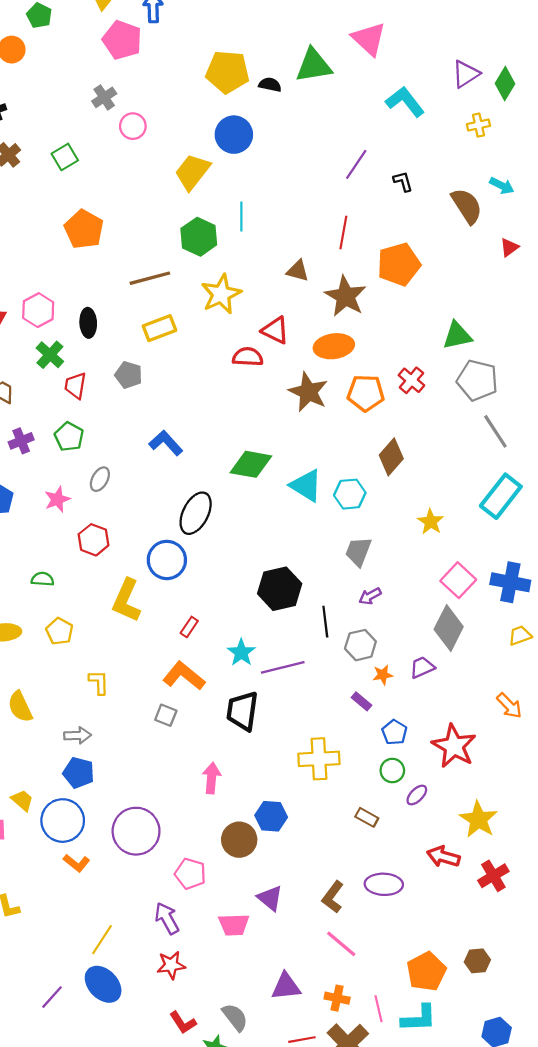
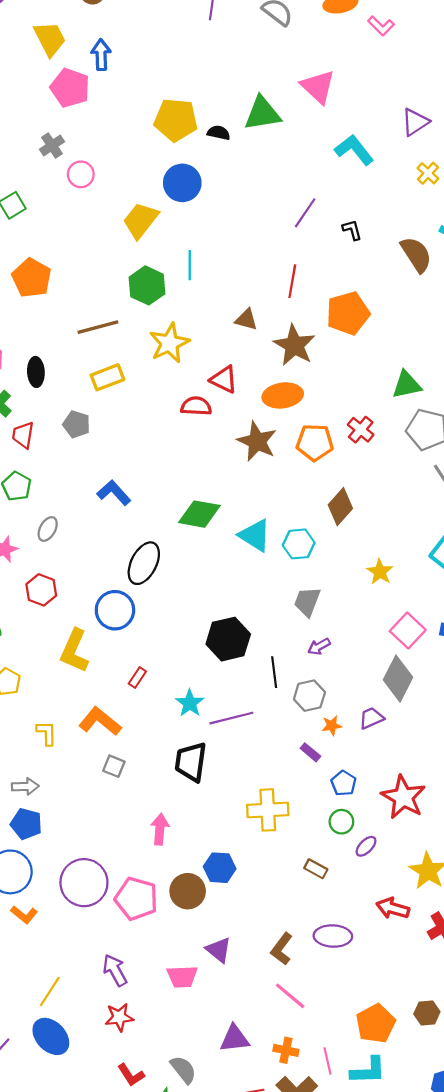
yellow cross: (478, 125) -> (428, 173), turned -35
orange L-shape: (184, 676) -> (100, 721), moved
pink pentagon: (190, 874) -> (136, 899), moved, size x1.4

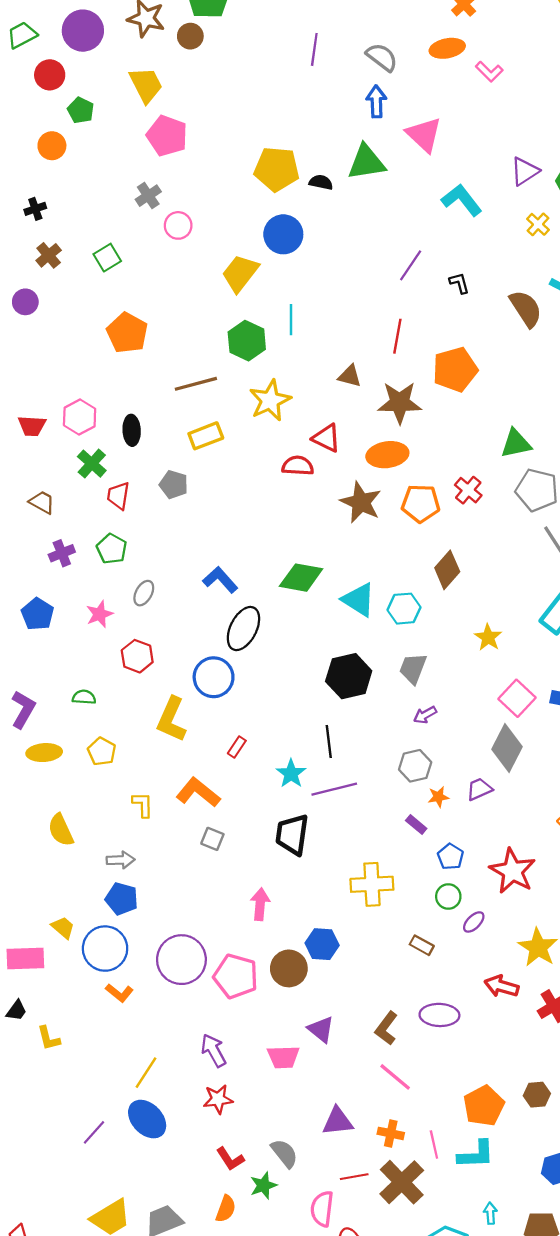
blue arrow: (101, 55) -> (376, 101), moved
brown star: (294, 345) -> (400, 403), turned -30
blue L-shape: (114, 493) -> (220, 580), moved
black hexagon: (228, 639) -> (349, 676), moved
black line: (274, 672) -> (329, 741), moved

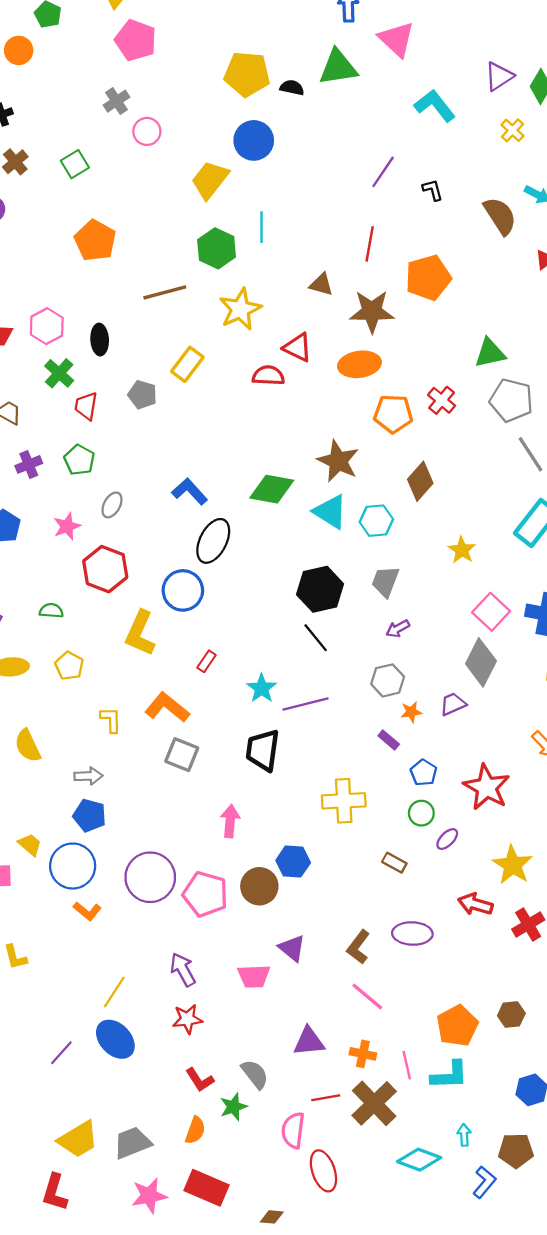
yellow rectangle: (206, 436) -> (187, 364), moved, turned -32
brown star: (361, 502) -> (338, 461), moved
red hexagon: (137, 656) -> (105, 569), size x1.4
black line: (329, 741) -> (316, 638), moved, turned -32
gray square: (212, 839) -> (182, 755), size x1.4

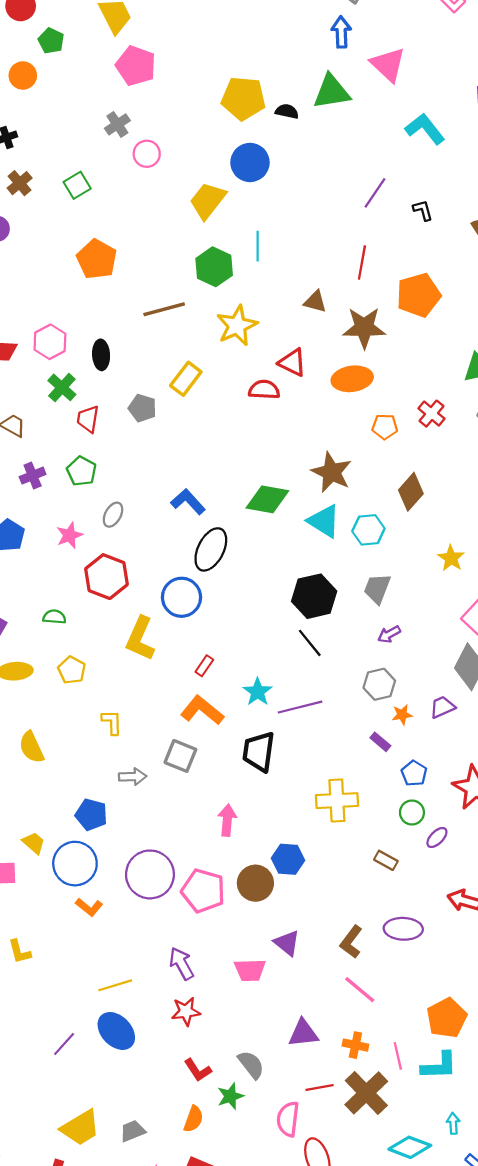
orange pentagon: (393, 414) -> (385, 427), size x0.7
orange L-shape: (167, 707) -> (202, 710), moved
gray arrow: (88, 776) -> (133, 777), moved
yellow line: (114, 992) -> (115, 985), turned 40
gray trapezoid: (132, 1143) -> (133, 1131), size x0.7

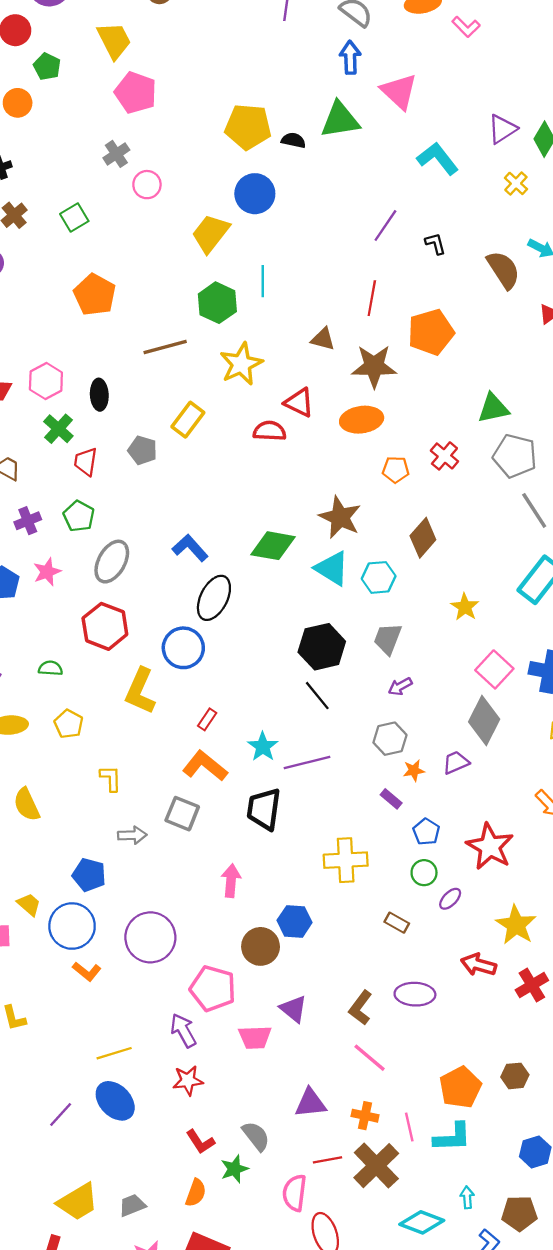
gray ellipse: (113, 515) -> (112, 562), size x1.6
pink star: (70, 535) -> (47, 572), moved
pink pentagon: (203, 891) -> (213, 988), moved

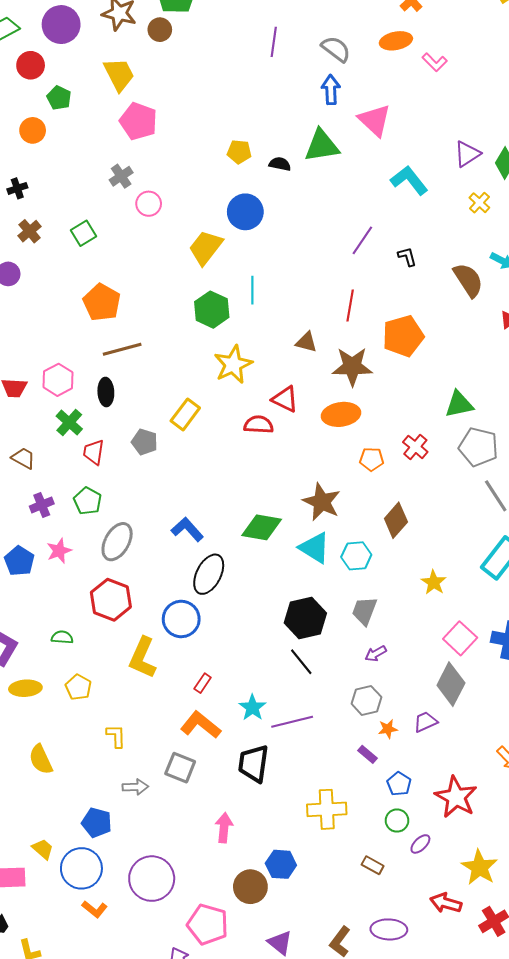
yellow pentagon: (248, 127) -> (239, 152), size x0.6
brown line: (165, 347) -> (122, 349), moved

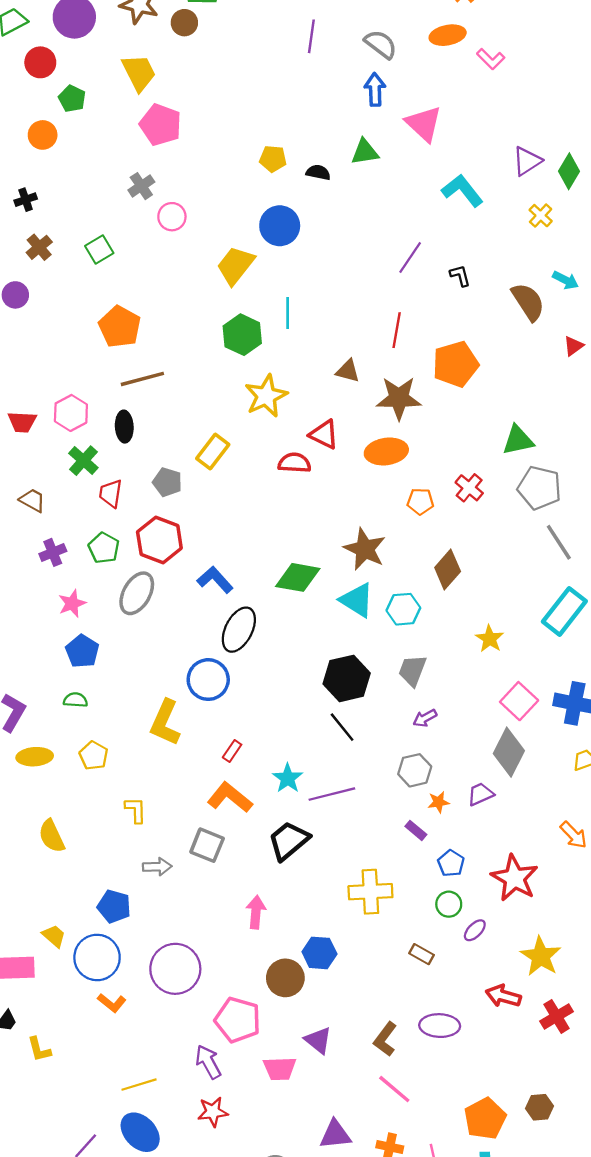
green triangle: (322, 146) -> (365, 152), size x0.7
blue pentagon: (19, 561) -> (82, 651), moved
red hexagon: (111, 600) -> (159, 540), moved
black trapezoid: (253, 764) -> (289, 841), turned 42

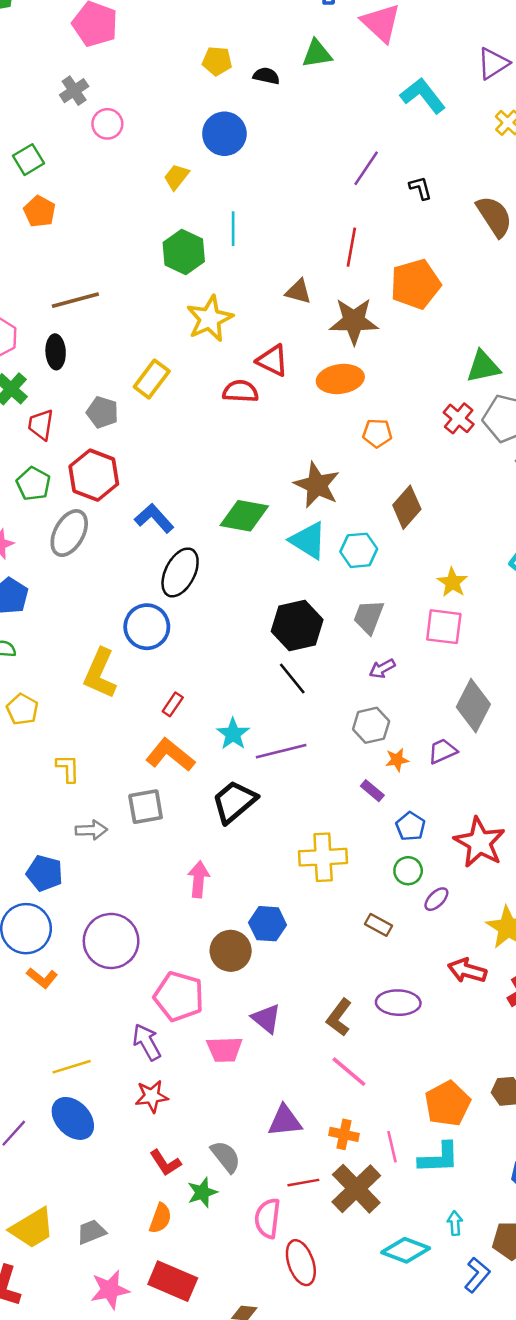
yellow trapezoid: (235, 265) -> (176, 177), size x0.6
orange pentagon: (120, 327) -> (40, 211), moved, size x0.7
red cross: (469, 488) -> (459, 418), moved
pink square: (519, 701) -> (444, 627), moved, turned -36
gray square: (207, 845) -> (146, 807), turned -32

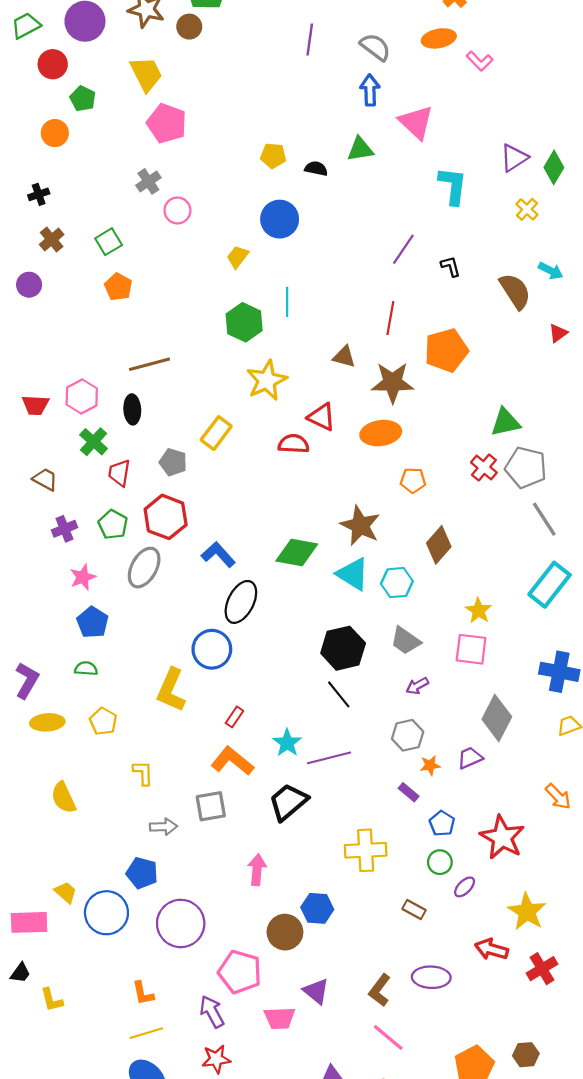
cyan L-shape: (423, 96) -> (453, 186), turned 45
gray trapezoid: (369, 617) -> (405, 641), turned -76
blue pentagon: (45, 873) -> (142, 873), moved
orange L-shape: (42, 978) -> (143, 993), moved, turned 40

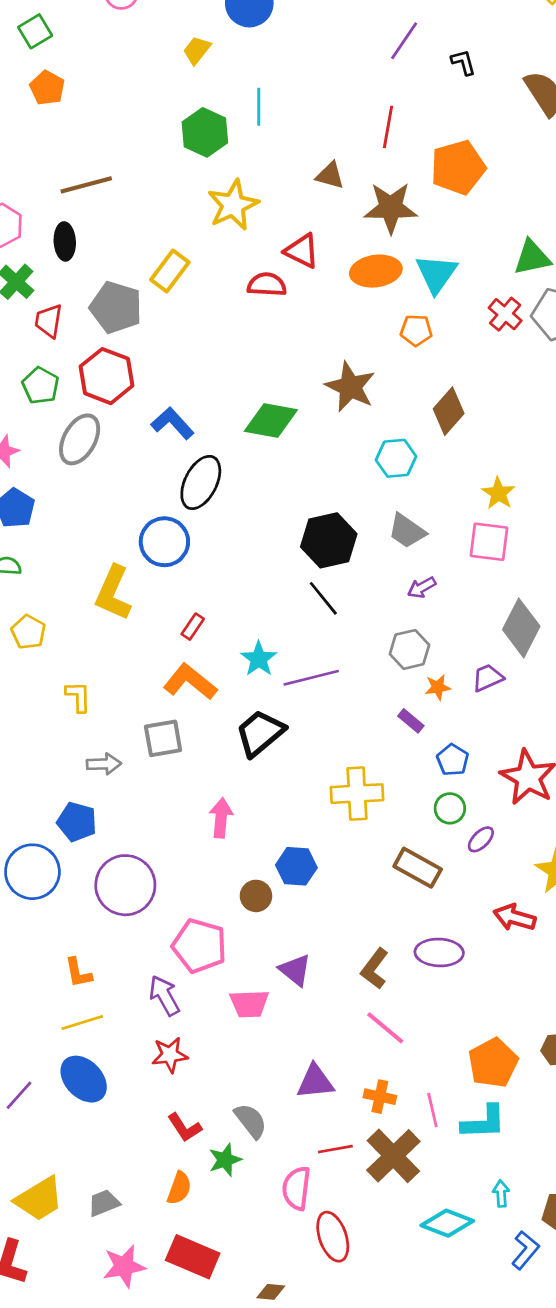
gray pentagon: (173, 462) -> (116, 307), size x1.5
cyan triangle: (353, 574) -> (436, 274), moved, turned 33
brown rectangle: (414, 909) -> (418, 868), size x1.6
brown circle: (285, 932) -> (256, 896), size x0.7

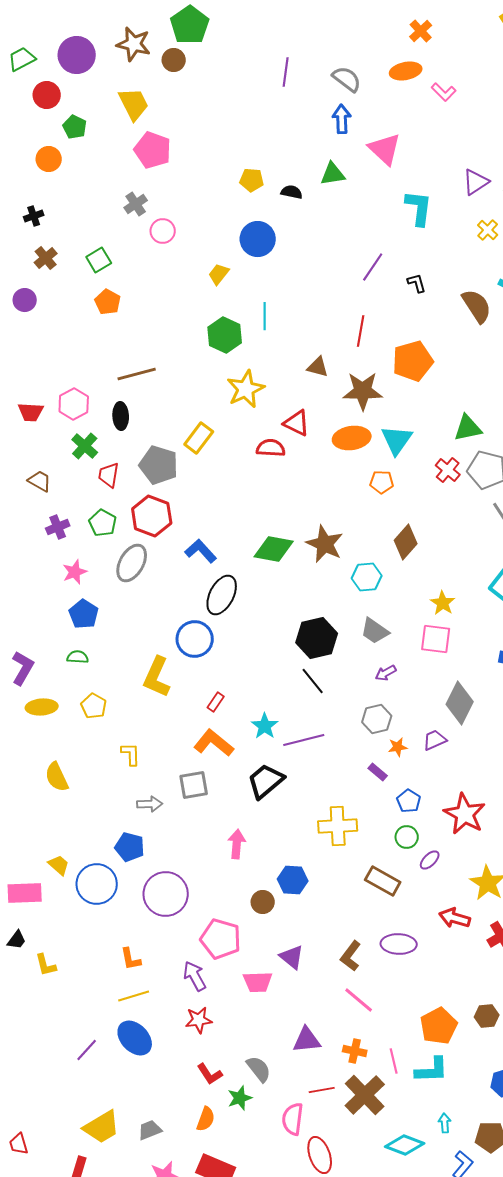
brown star: (350, 387) -> (325, 544), moved

